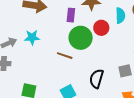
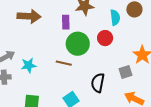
red circle: (101, 28) -> (105, 38), moved
cyan star: (32, 37) -> (29, 65), moved

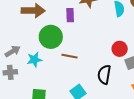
red circle: (105, 38) -> (120, 49), moved
green circle: (78, 44) -> (51, 37), moved

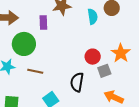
brown line: (69, 56) -> (35, 71), moved

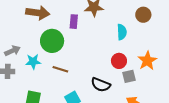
cyan semicircle: (93, 17) -> (122, 32), moved
black semicircle: (77, 82) -> (101, 85), turned -84

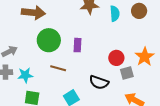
purple rectangle: (74, 22) -> (77, 45), moved
cyan semicircle: (122, 32) -> (115, 14), moved
cyan star: (33, 62) -> (25, 75), moved

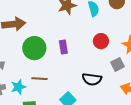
red circle: (116, 58) -> (101, 41), moved
brown line: (58, 68) -> (40, 79), moved

